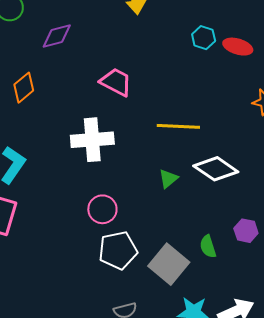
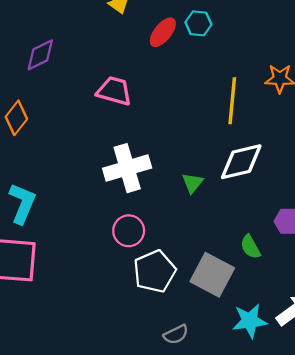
red ellipse: (238, 47) -> (163, 32), moved, turned -56
yellow line: (178, 126) -> (232, 101), moved, turned -75
white cross: (92, 140) -> (127, 168), moved
white diamond: (216, 169) -> (241, 162), turned -36

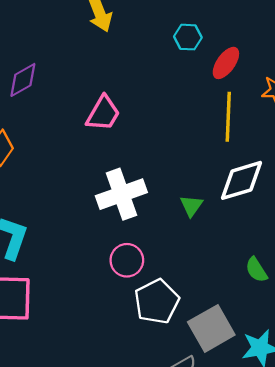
red ellipse: (163, 32) -> (226, 63), moved
pink trapezoid: (114, 91) -> (103, 113), turned 108
gray square: (212, 275) -> (211, 328), moved, turned 36

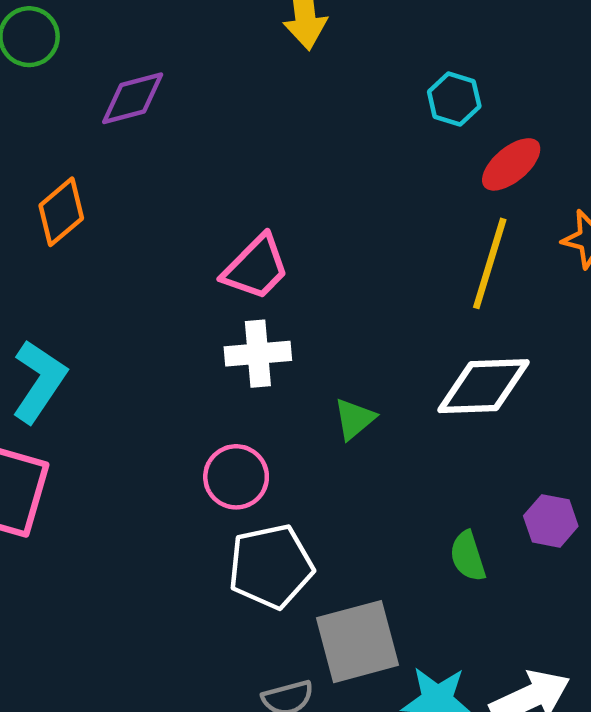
pink trapezoid: (103, 113) -> (256, 268), moved
white cross: (121, 194) -> (258, 354), size x0.7
green triangle: (191, 206) -> (354, 419), moved

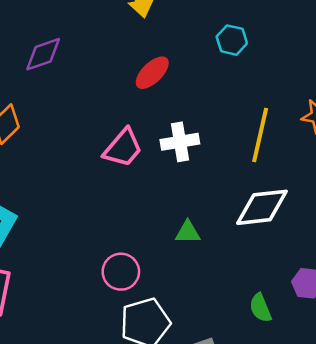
red ellipse: (511, 164) -> (152, 73), moved
white cross: (258, 354) -> (180, 142), moved
green triangle: (354, 419) -> (188, 232), turned 44

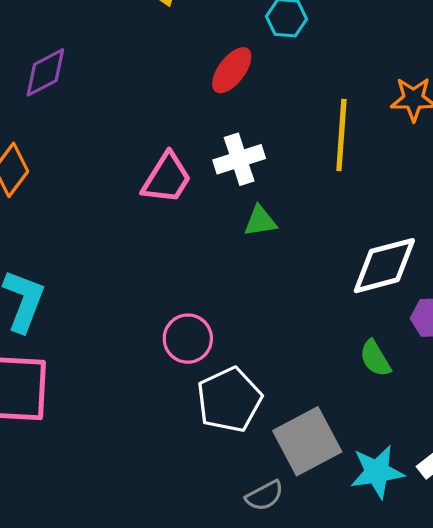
red ellipse: (152, 73) -> (232, 70), moved
white diamond: (262, 207) -> (384, 266), moved
green triangle: (188, 232) -> (260, 221), moved

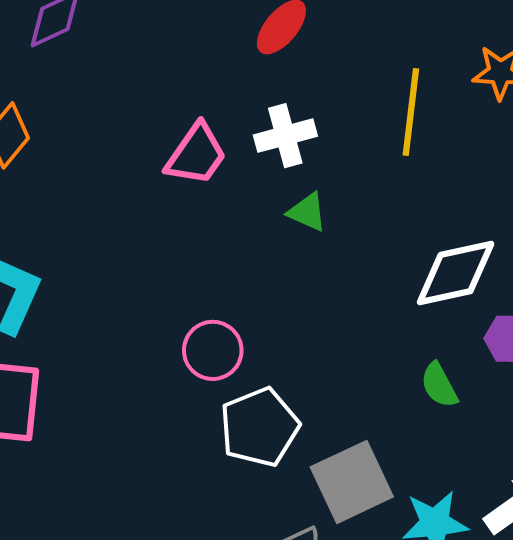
green triangle: (260, 221) -> (307, 212), turned 30

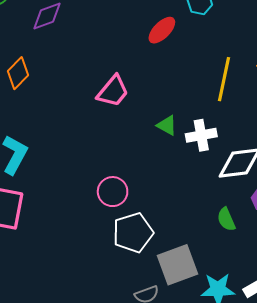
white cross: (285, 136) -> (201, 135), moved

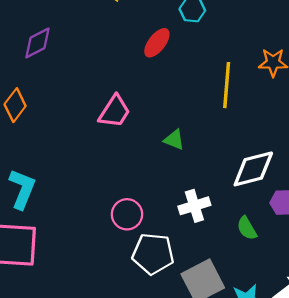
white cross: (201, 135) -> (194, 206), moved
white pentagon: (133, 233) -> (153, 254), turned 30

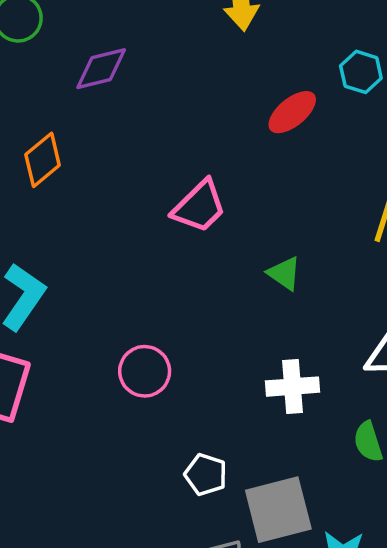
pink circle: (127, 214) -> (145, 371), moved
white pentagon: (153, 254) -> (206, 475), moved, size x0.6

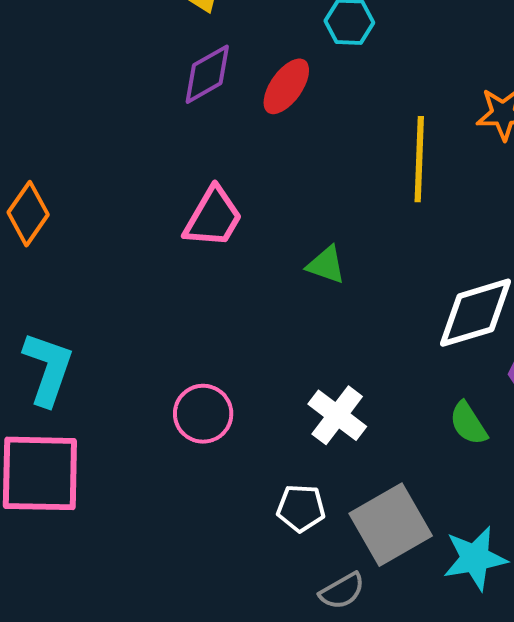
purple diamond: (101, 69) -> (207, 74), moved
white cross: (293, 387) -> (337, 415), moved, turned -33

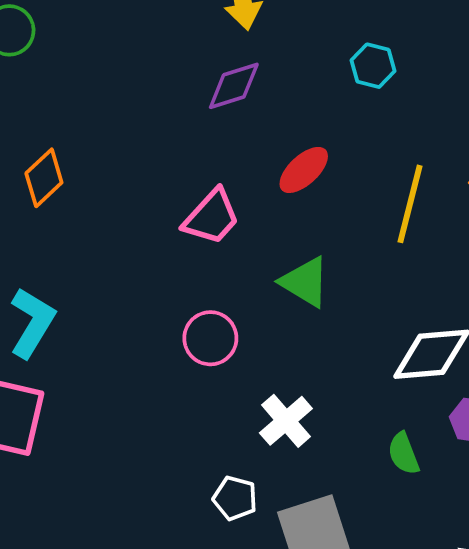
red ellipse: (286, 86) -> (304, 170), moved
green triangle: (326, 265) -> (305, 282), size x1.4
pink circle: (203, 414) -> (210, 338), moved

